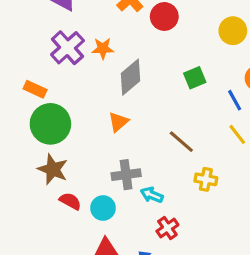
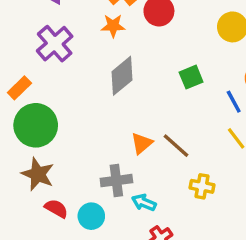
orange star: (103, 49) -> (113, 26), moved
orange rectangle: (35, 89) -> (19, 88), turned -70
orange triangle: (118, 122) -> (142, 143), moved

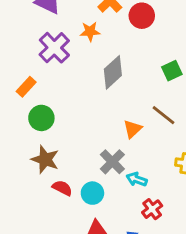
orange star: (113, 26) -> (90, 31), moved
green circle: (36, 125) -> (41, 118), size x0.7
brown line: (176, 146) -> (163, 115), moved
gray cross: (116, 181) -> (112, 162), turned -35

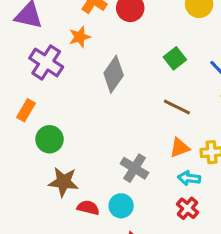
orange triangle: (132, 129) -> (180, 148), moved, turned 36
cyan arrow: (137, 179) -> (189, 178), moved

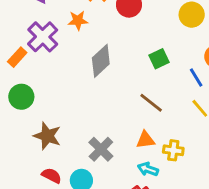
orange rectangle: (26, 110) -> (17, 57), moved
green circle: (50, 139) -> (21, 97), moved
brown star: (63, 182) -> (47, 136), moved

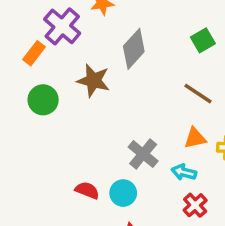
brown star: (47, 136) -> (93, 80), moved
cyan arrow: (148, 169) -> (184, 172), moved

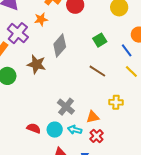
orange triangle: (195, 138) -> (93, 117), moved
cyan arrow: (184, 172) -> (75, 130), moved

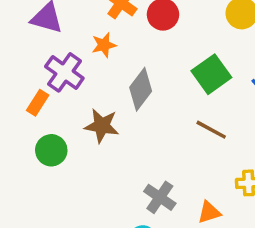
green square: (100, 40) -> (211, 74), size x1.5

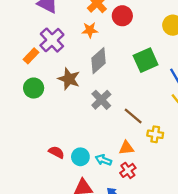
orange star: (104, 45) -> (90, 30), moved
brown line: (211, 130) -> (133, 116), moved
gray cross: (160, 197) -> (101, 100), moved

